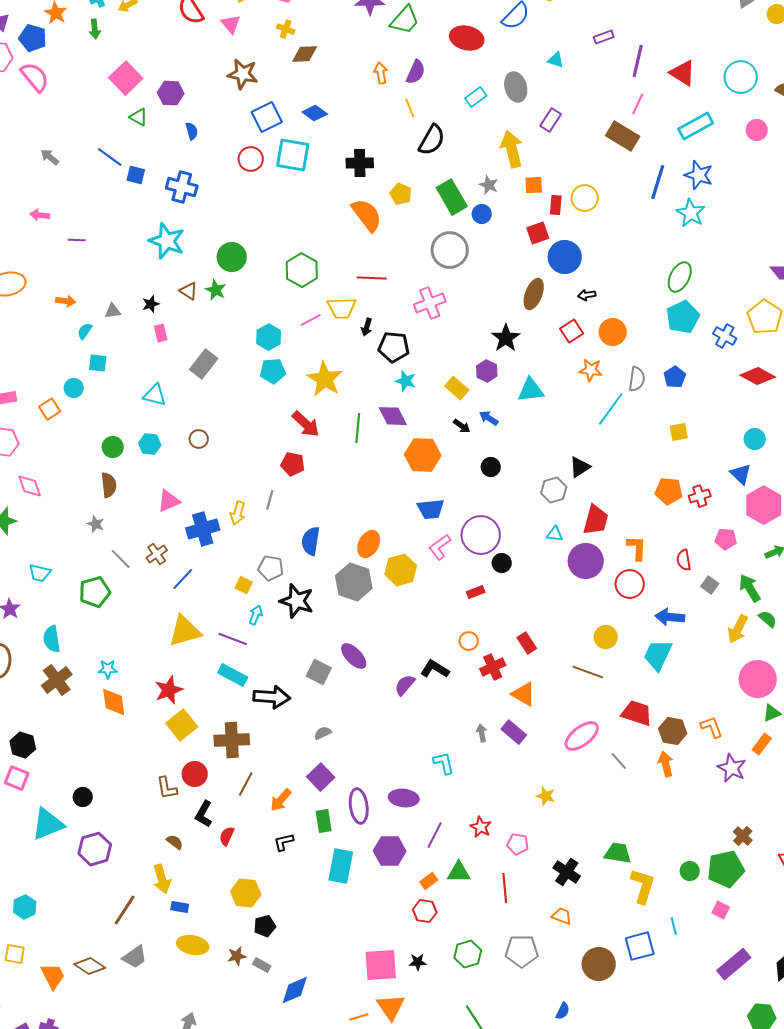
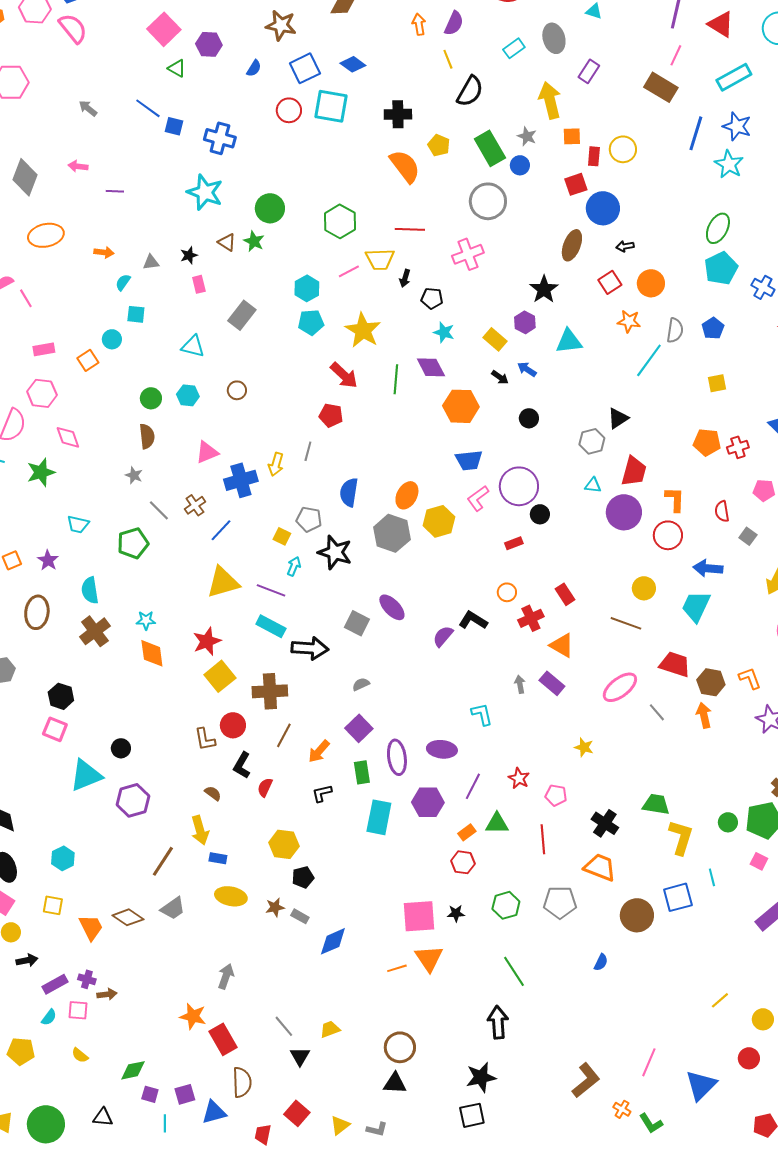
blue semicircle: (192, 131) -> (254, 68), moved, turned 48
black pentagon: (394, 347) -> (432, 298), size x0.7
orange trapezoid: (562, 916) -> (600, 867), size x1.6

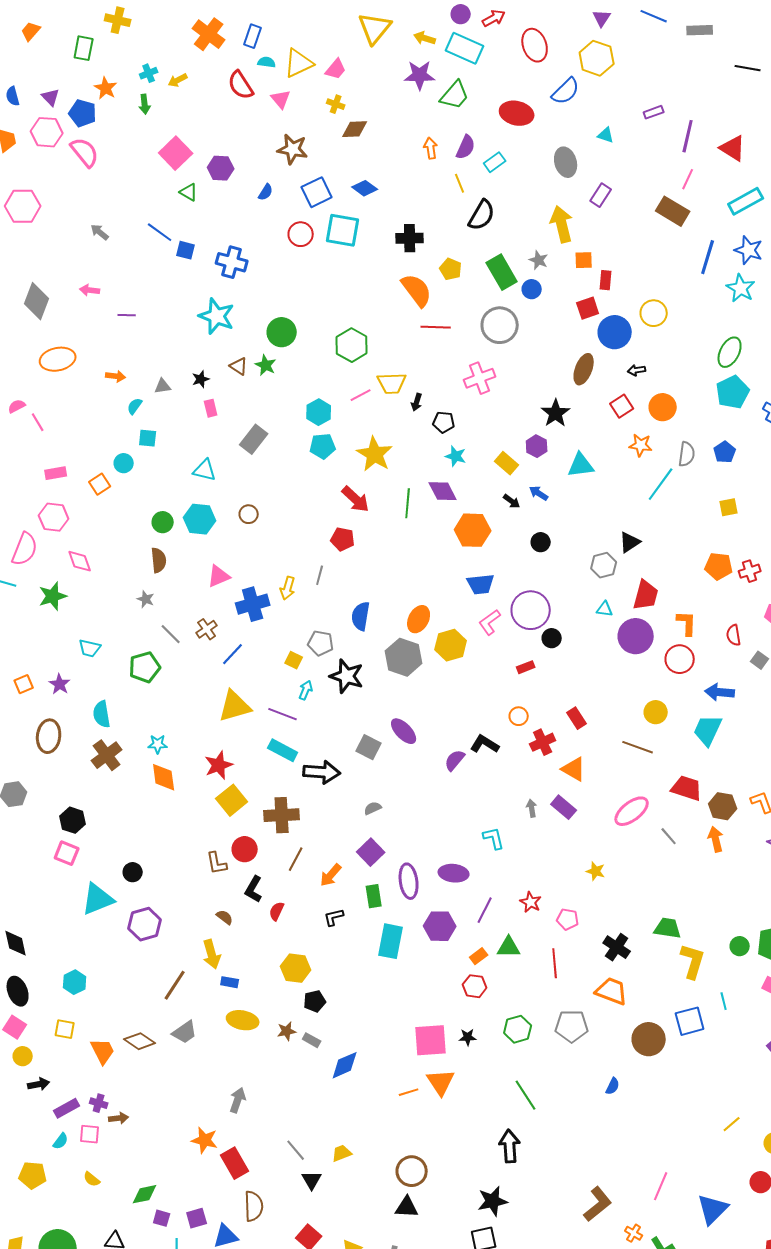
cyan rectangle: (514, 48) -> (495, 162), moved
yellow circle: (623, 149) -> (654, 313), moved
red line: (410, 229) -> (436, 327), moved
cyan hexagon: (188, 395) -> (200, 519), size x1.4

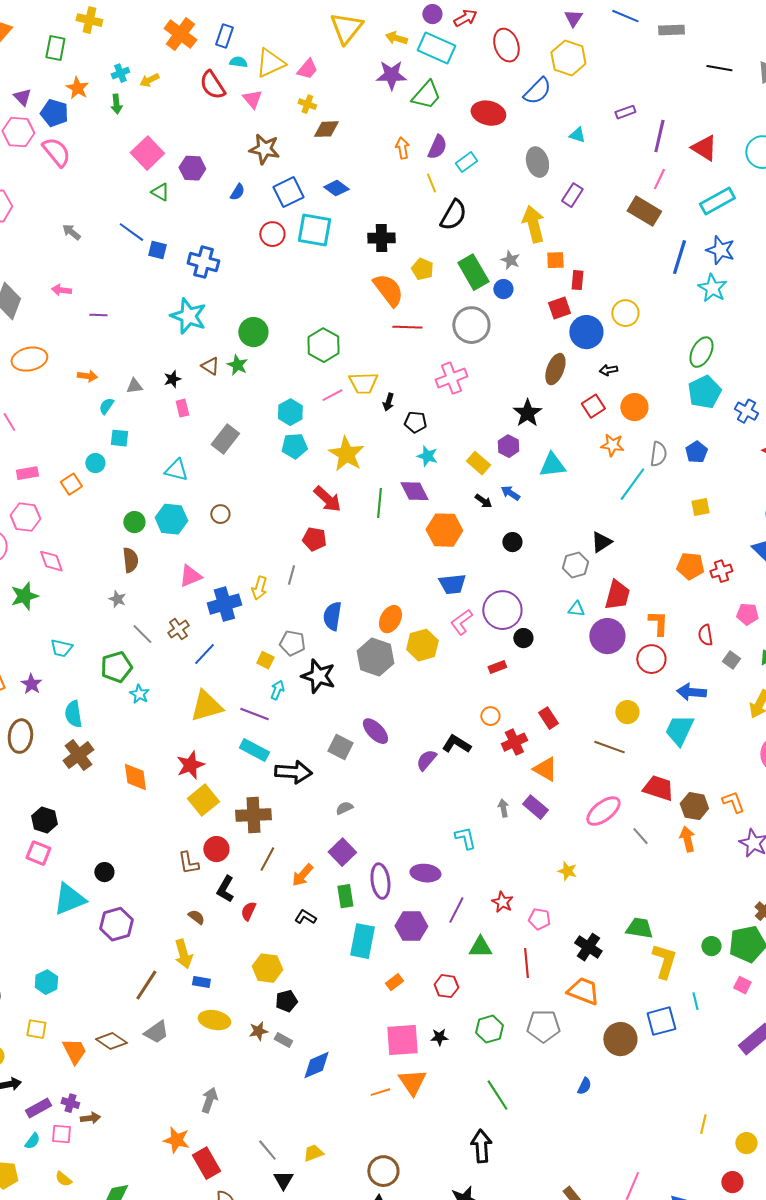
cyan star: (158, 744) -> (139, 694), moved, turned 30
black L-shape: (334, 917) -> (305, 917), turned 45
orange rectangle: (479, 956) -> (394, 982), moved
yellow line: (732, 1124) -> (703, 1124), turned -36

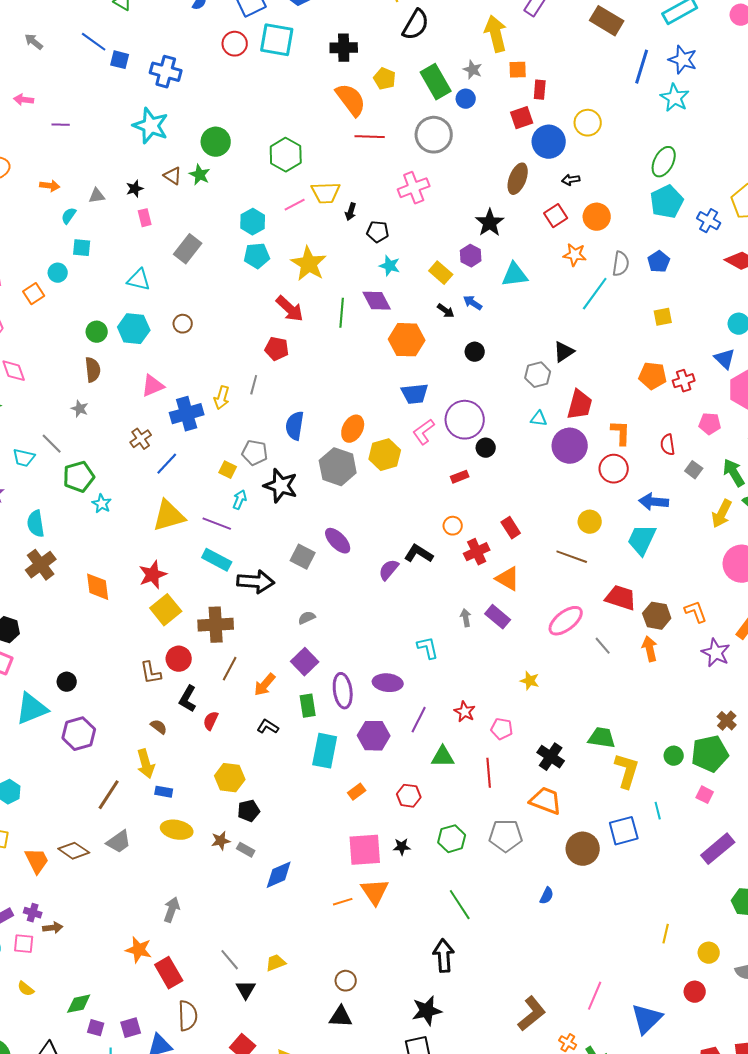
gray line: (142, 634) -> (52, 444), moved
brown circle: (383, 1171) -> (346, 981), size x0.7

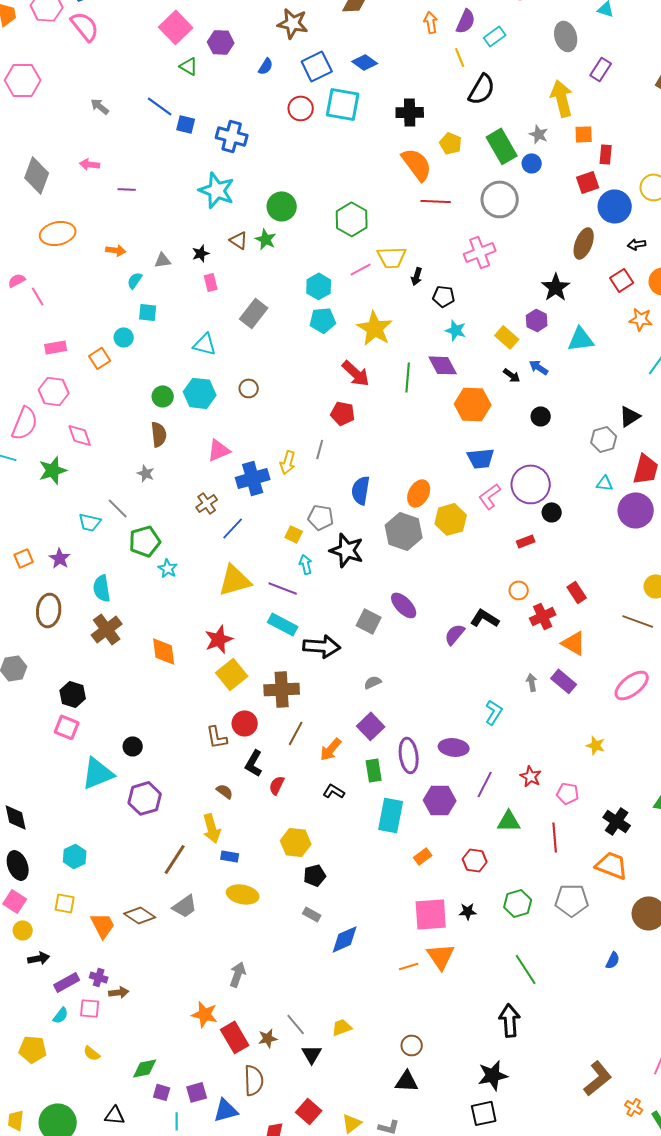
cyan arrow: (240, 500) -> (306, 564), turned -36
cyan L-shape: (428, 648) -> (494, 712), turned 45
brown star: (221, 841) -> (268, 1038), moved

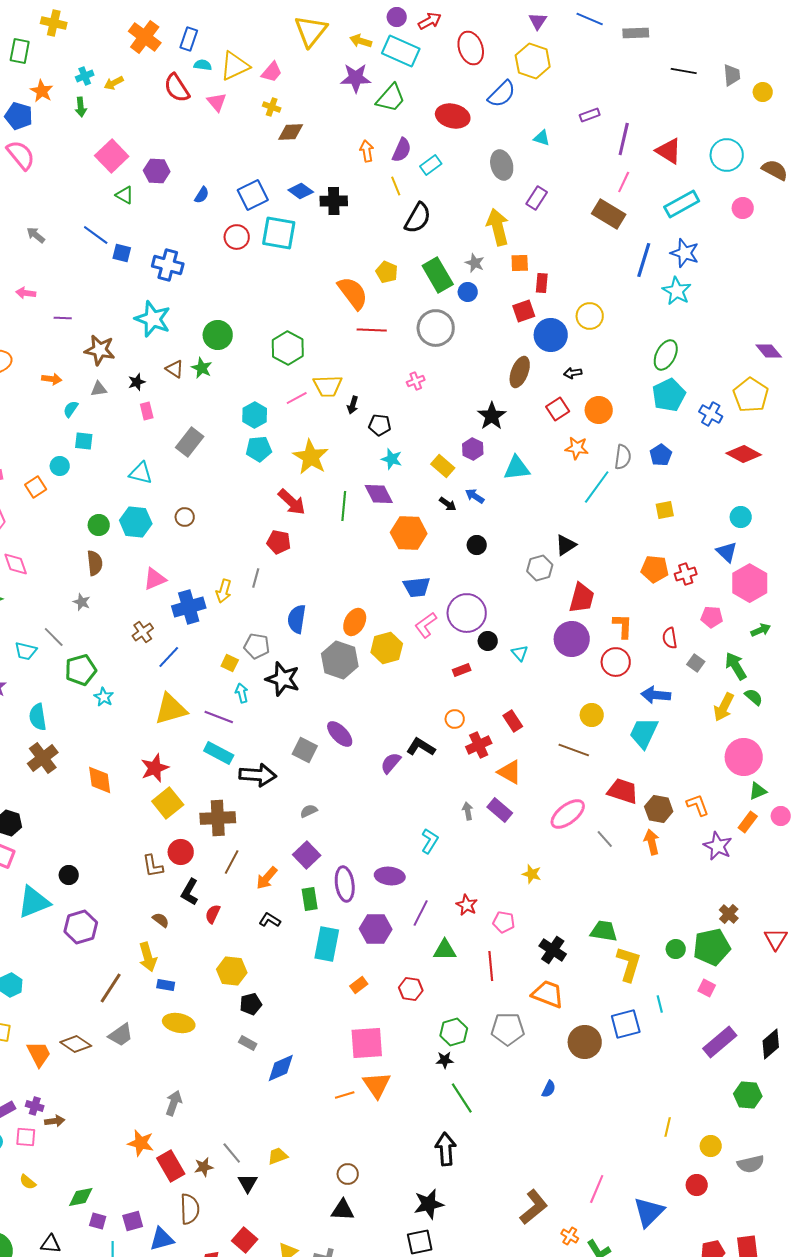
brown star: (293, 23) -> (100, 350), moved
black cross: (410, 112) -> (334, 201), moved
pink cross: (480, 252) -> (416, 381), size x0.6
cyan triangle: (605, 483) -> (520, 653), moved, turned 42
black star: (468, 911) -> (445, 1060), moved

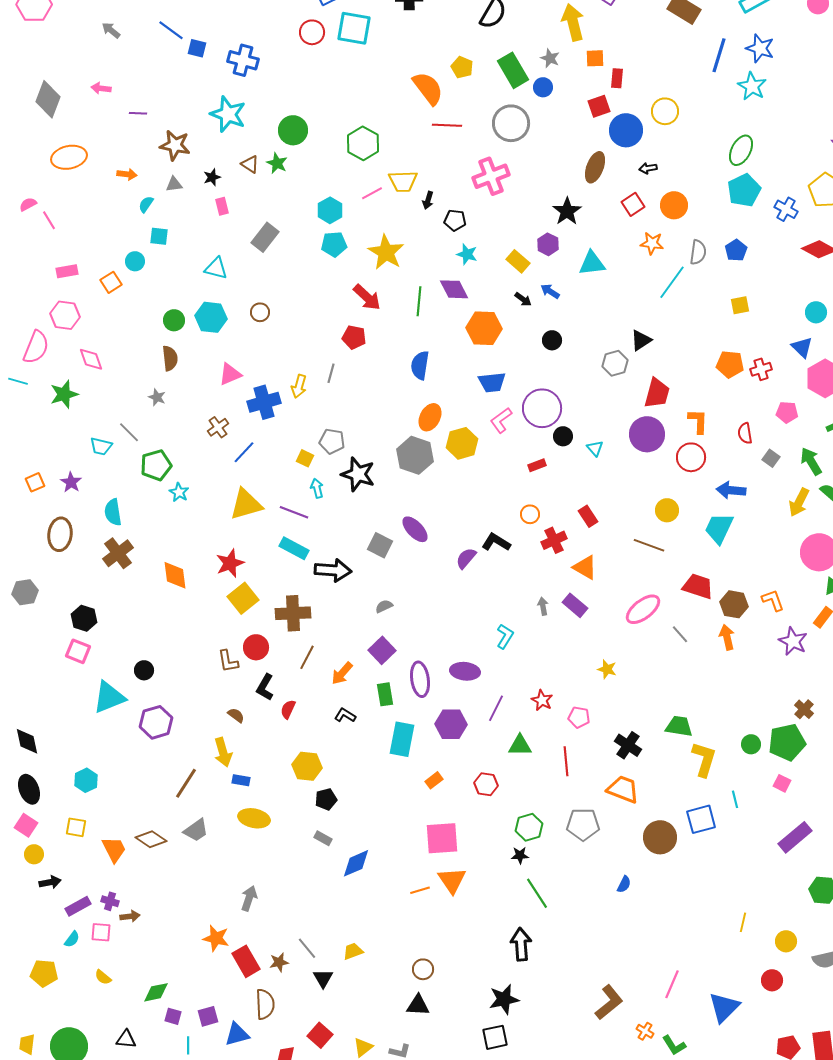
pink cross: (416, 381) -> (491, 176), size x2.0
blue semicircle: (297, 619) -> (420, 365), moved

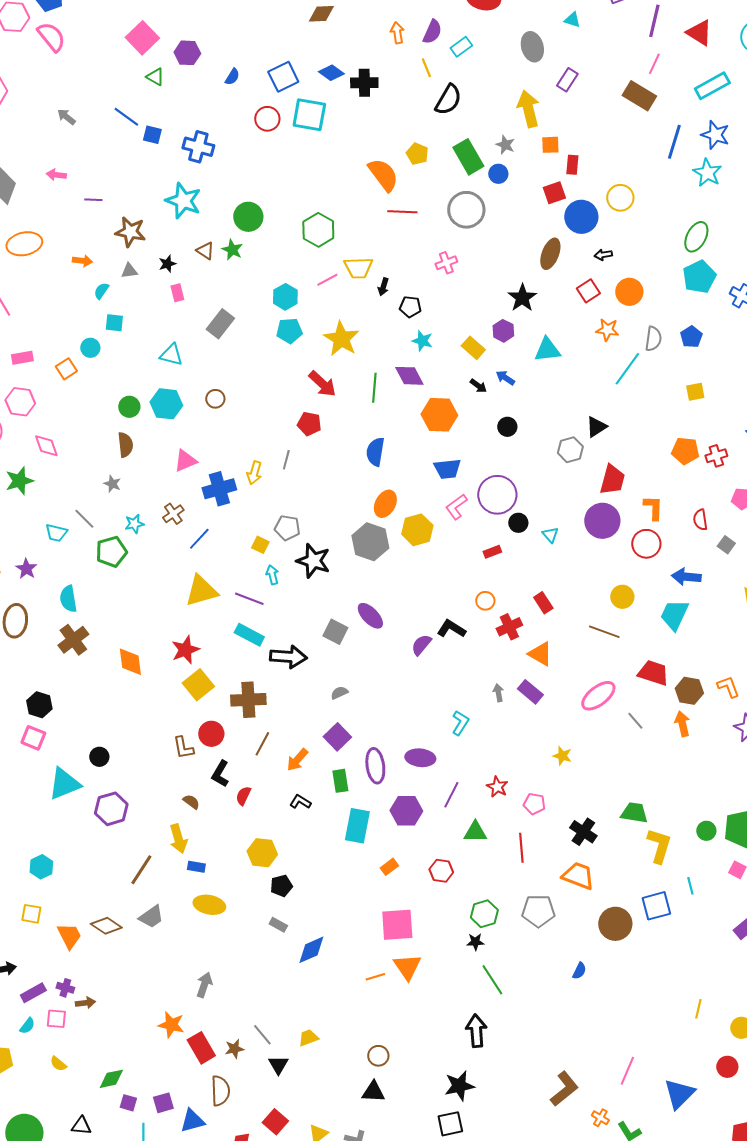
pink cross: (491, 176) -> (446, 263), size x0.6
cyan star: (179, 492) -> (134, 524), moved, turned 30

